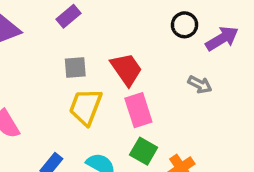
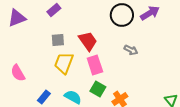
black circle: (184, 25) -> (122, 15), size x1.5
purple arrow: (222, 38) -> (150, 13), moved

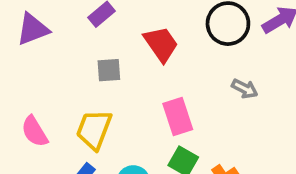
red trapezoid: (88, 41) -> (161, 44), moved
yellow trapezoid: (64, 63) -> (94, 130), moved

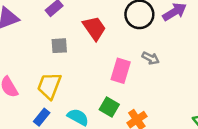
pink rectangle: (178, 117) -> (121, 71), moved, turned 35

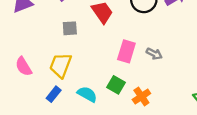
gray arrow: (151, 58) -> (154, 54), moved

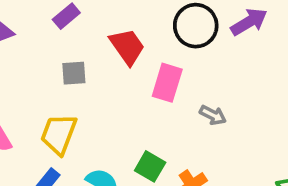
pink rectangle: (126, 51) -> (167, 83), moved

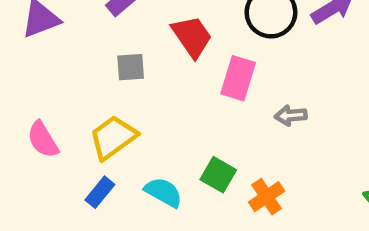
gray arrow: (213, 115) -> (291, 115), turned 148
yellow trapezoid: (59, 134) -> (113, 137), turned 33

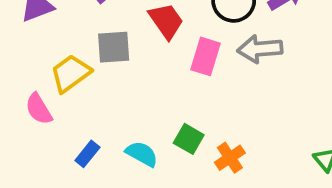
gray square: (131, 67) -> (114, 47), size x1.4
gray arrow: (291, 115) -> (260, 49), moved, size x1.6
yellow trapezoid: (113, 137) -> (71, 73), moved

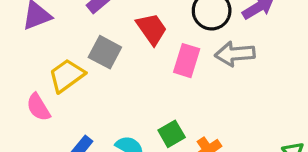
gray square: (114, 47) -> (105, 52), turned 32
green square: (189, 139) -> (172, 134), turned 30

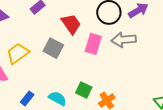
gray square: (105, 52) -> (53, 48), moved
green square: (172, 134) -> (84, 90), turned -35

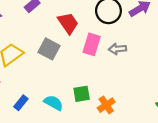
gray arrow: (124, 40) -> (117, 49), moved, size x0.7
green square: (84, 90) -> (82, 94), turned -35

